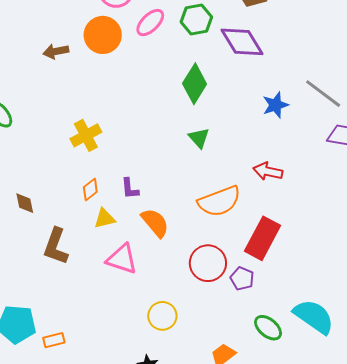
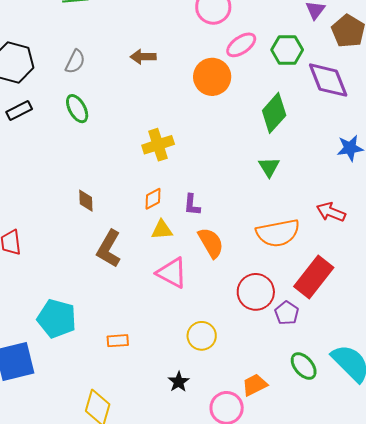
orange circle: (103, 35) -> (212, 77), moved
orange rectangle: (54, 340) -> (118, 341), moved

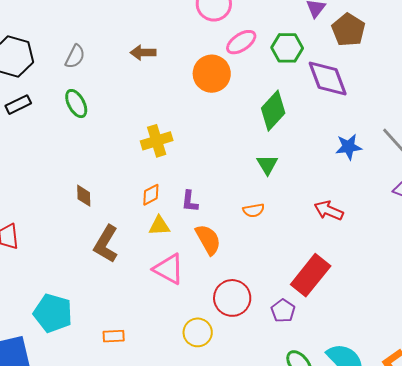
orange semicircle: (278, 233) -> (254, 210), moved, size x0.5
red circle: (256, 292) -> (232, 298), moved

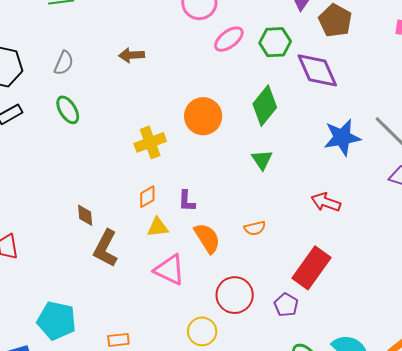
orange circle: (212, 74) -> (203, 116), moved
blue star: (349, 147) -> (342, 137), size x1.4
brown diamond: (84, 196) -> (85, 215), moved
orange semicircle: (254, 210) -> (255, 228), moved

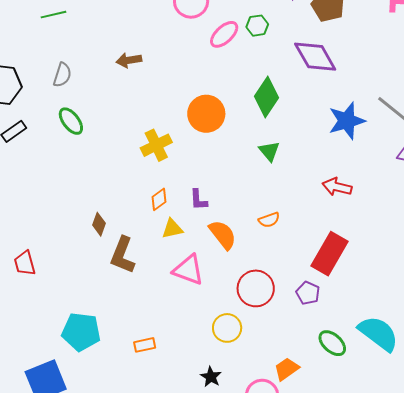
green hexagon: (275, 42) -> (257, 26), moved, size x0.7
brown diamond: (85, 215) -> (99, 224), turned 30

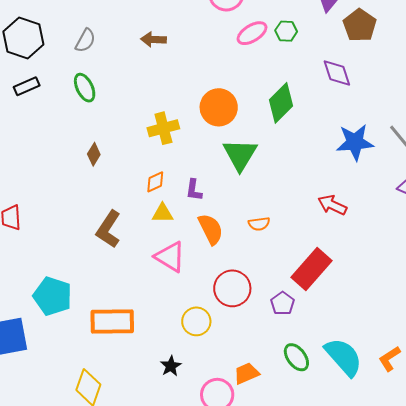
purple diamond: (315, 57) -> (337, 73), size x0.7
green triangle: (269, 151) -> (240, 155), moved, size x1.6
brown diamond: (99, 224) -> (94, 154), moved
orange rectangle: (145, 345) -> (112, 322), size x2.0

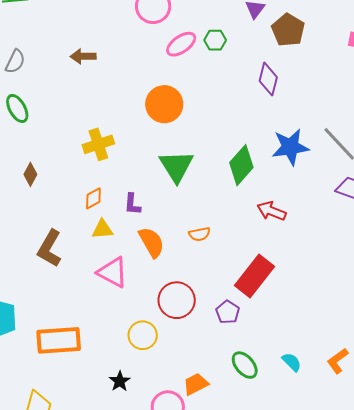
purple diamond: (337, 73) -> (268, 79), turned 36
green diamond: (281, 103) -> (241, 165), moved
orange circle: (219, 107) -> (164, 104), moved
cyan semicircle: (344, 357) -> (292, 362), size x0.5

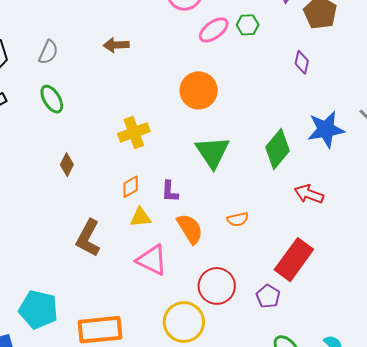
purple diamond: (268, 79) -> (302, 62), size x0.7
yellow circle: (143, 335) -> (184, 322), size x1.4

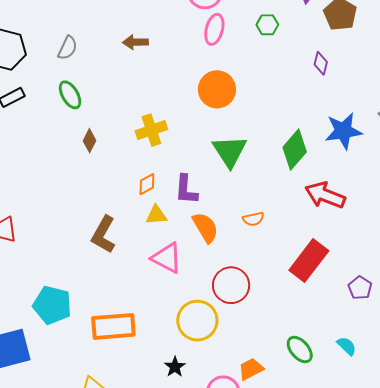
pink ellipse: (214, 30) -> (214, 29), moved, turned -40
brown diamond: (67, 165) -> (90, 141), moved
purple L-shape: (170, 191) -> (186, 190), size x1.4
red arrow: (309, 194) -> (325, 195), size x1.4
purple pentagon: (268, 296) -> (360, 288), moved

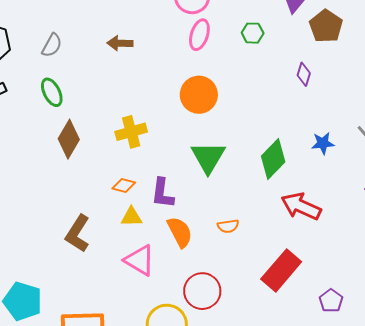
blue star: (343, 131) -> (323, 143), size x0.6
brown diamond: (90, 141) -> (69, 139), size x1.6
orange diamond: (147, 184) -> (124, 186), turned 40

